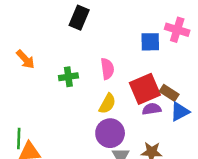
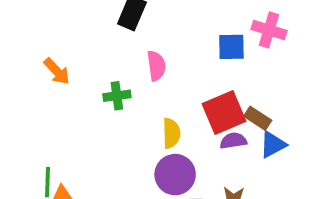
pink semicircle: (107, 69) -> (156, 66), moved
yellow semicircle: (107, 104) -> (171, 133), turned -30

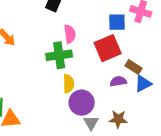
green cross: (117, 96) -> (59, 55), moved, size x1.5
red square: (224, 113) -> (108, 48), moved
yellow semicircle: (171, 133) -> (69, 84), moved

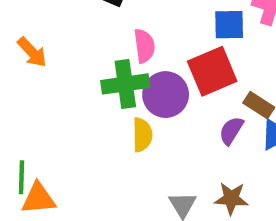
purple semicircle: (118, 81) -> (231, 131), turned -49
purple circle: (82, 103) -> (166, 95), moved

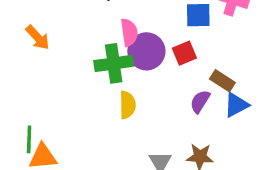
red square: (212, 71) -> (184, 53), size x0.6
purple circle: (166, 95) -> (146, 51), moved

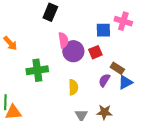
green cross: (114, 63) -> (37, 70), moved
yellow semicircle: (127, 105) -> (73, 87), moved

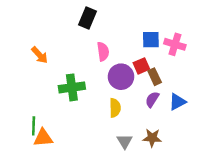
pink cross: (123, 21) -> (175, 44), moved
purple circle: (73, 51) -> (121, 77), moved
brown rectangle: (117, 68) -> (155, 77), moved, turned 32

